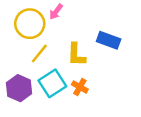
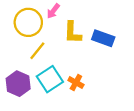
yellow L-shape: (76, 55) -> (73, 33), moved

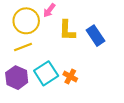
blue rectangle: (103, 38) -> (95, 36), turned 36
yellow line: (37, 51) -> (23, 47), moved, turned 30

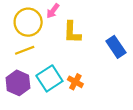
blue rectangle: (95, 36) -> (116, 47), moved

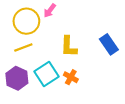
yellow L-shape: (72, 32) -> (69, 47), moved

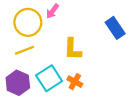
blue rectangle: (109, 44) -> (115, 28), moved

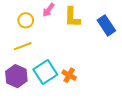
yellow circle: (28, 22) -> (26, 20), size x0.6
yellow L-shape: (73, 49) -> (72, 17), moved

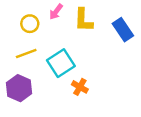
cyan square: (45, 72) -> (61, 63), moved

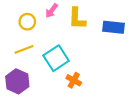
blue rectangle: (123, 30) -> (113, 27), turned -50

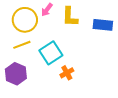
yellow circle: (27, 22) -> (25, 20), size x1.6
orange cross: (74, 80) -> (67, 73), turned 32

